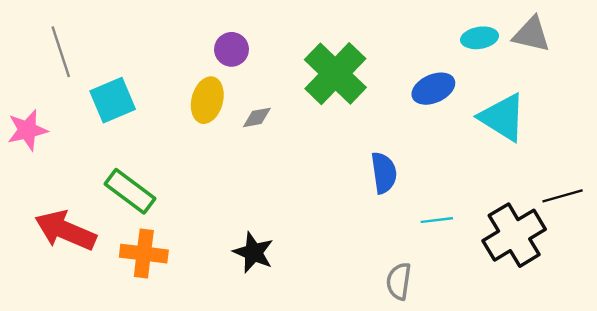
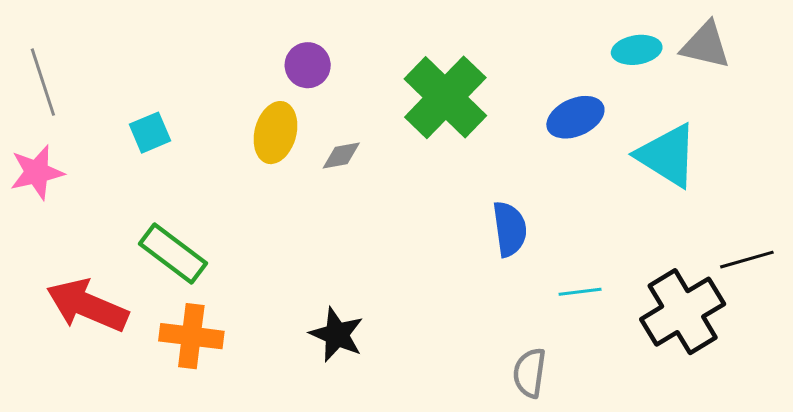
gray line: (61, 52) -> (43, 82), moved
cyan square: (113, 100) -> (150, 133), size x0.7

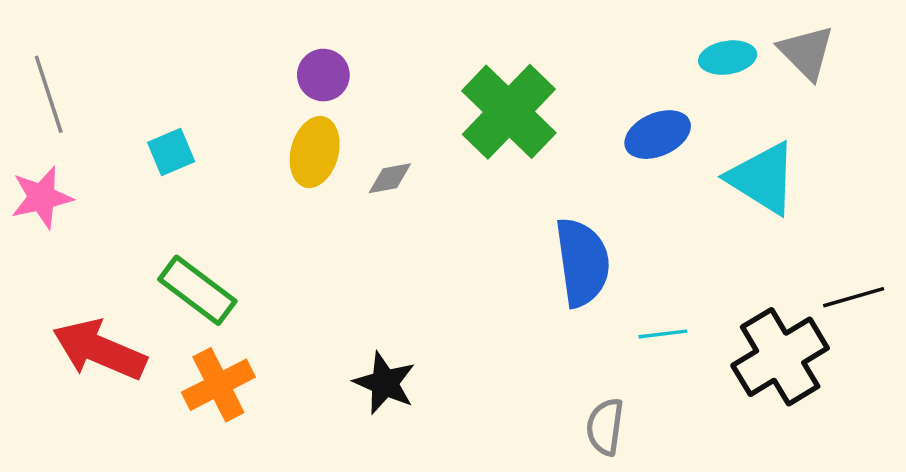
gray triangle: (706, 45) -> (806, 52), turned 32
purple circle: (308, 65) -> (323, 75), moved
blue semicircle: (510, 229) -> (582, 262), size x1.4
orange cross: (191, 336) -> (218, 385), turned -34

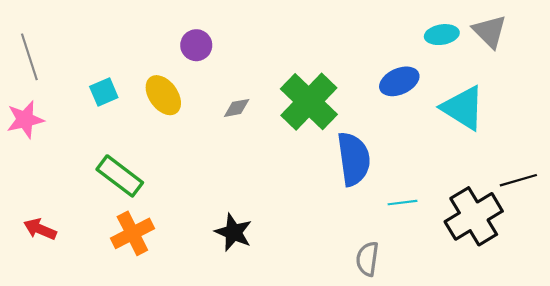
green cross: (509, 112) -> (309, 102), moved
yellow ellipse: (315, 152) -> (163, 95), moved, turned -51
red arrow: (99, 350) -> (40, 229), moved, size x0.6

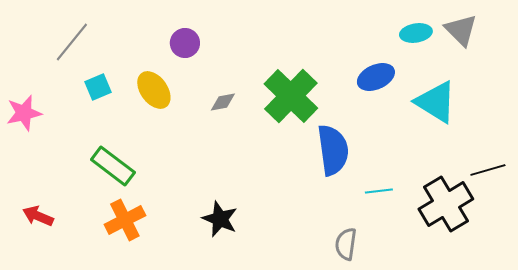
gray line: (29, 57) -> (72, 42), moved, turned 57

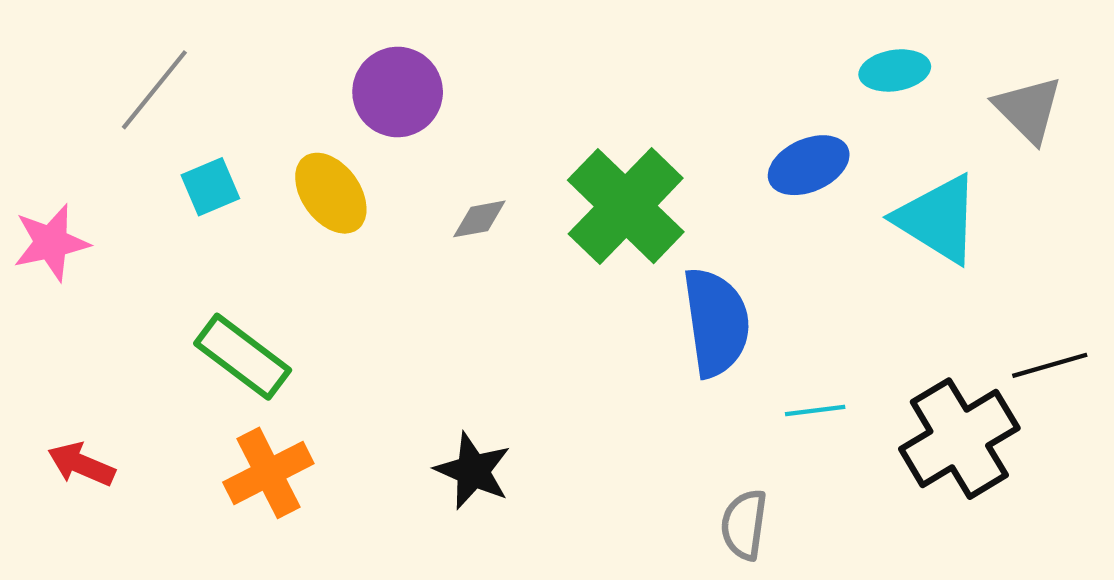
gray triangle: (461, 30) -> (1028, 109), moved
purple circle: (185, 43) -> (398, 92), size x1.4

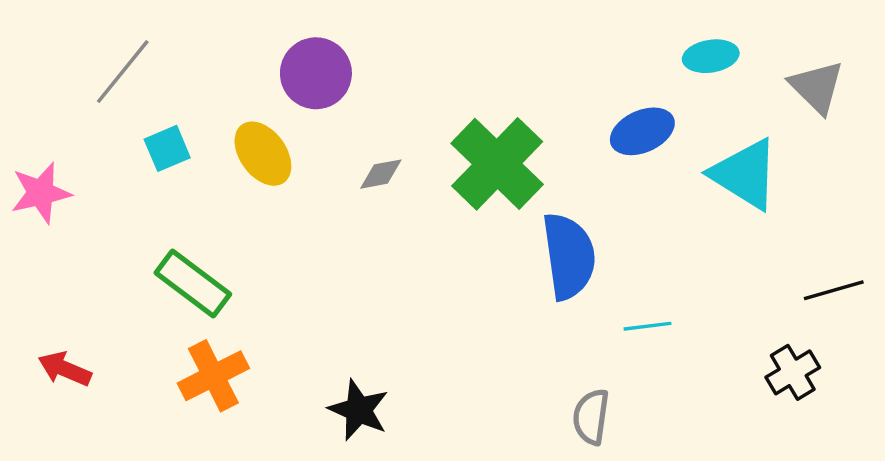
black cross: (959, 439) -> (793, 372), moved, size x0.6
black star: (473, 471) -> (359, 410), moved

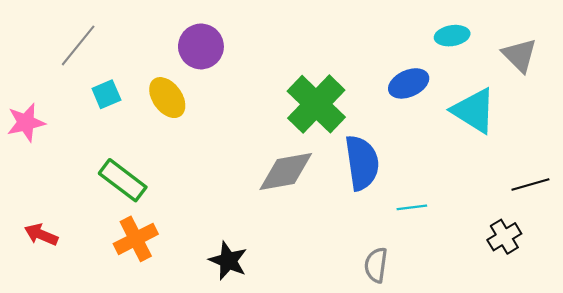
gray diamond: (381, 174) -> (286, 172), moved, size x2.0

